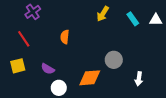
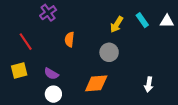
purple cross: (33, 12) -> (48, 13), moved
yellow arrow: (103, 14) -> (117, 24), moved
gray circle: (114, 60) -> (109, 52), moved
white circle: (59, 88) -> (53, 94), moved

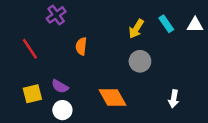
gray circle: (109, 52) -> (140, 61), moved
yellow square: (19, 71) -> (32, 94), moved
orange diamond: (96, 83) -> (112, 98), turned 65

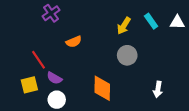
orange semicircle: (81, 46) -> (74, 42), turned -119
red line: (30, 49) -> (39, 60), moved
orange diamond: (112, 98) -> (102, 88), turned 30

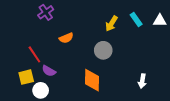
gray circle: (127, 55) -> (103, 50), moved
white circle: (57, 100) -> (41, 90), moved

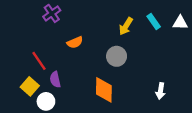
purple semicircle: (49, 71) -> (55, 79), turned 48
yellow square: (26, 77) -> (30, 86), turned -35

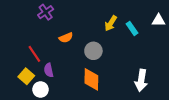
cyan rectangle: (154, 22) -> (132, 28), moved
gray circle: (117, 56) -> (93, 51), moved
white arrow: (161, 91) -> (141, 80), size x1.5

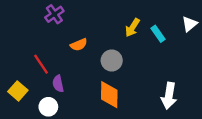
white triangle: (159, 20) -> (190, 24), turned -40
yellow square: (26, 76) -> (18, 91), moved

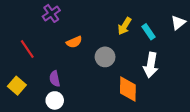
red line: (41, 64) -> (27, 49), moved
orange diamond: (109, 95) -> (128, 89), moved
white arrow: (169, 96) -> (151, 65), moved
white circle: (48, 107) -> (55, 100), moved

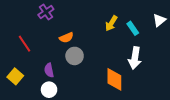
gray circle: (105, 57) -> (75, 56), moved

